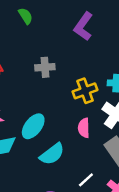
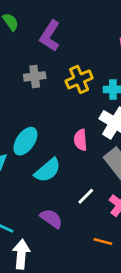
purple L-shape: (83, 26) -> (50, 36), moved
yellow cross: (85, 91) -> (79, 79), moved

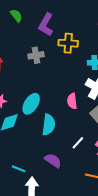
yellow cross: (79, 79) -> (68, 43), moved, turned 30
cyan semicircle: (48, 170) -> (49, 125), turned -40

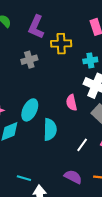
purple semicircle: (53, 160) -> (73, 177), moved

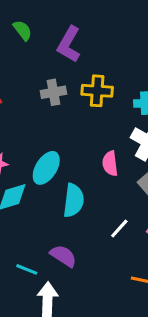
yellow cross: (61, 44) -> (97, 91), moved
purple semicircle: (73, 177) -> (63, 256), moved

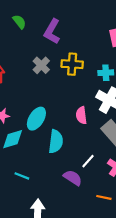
gray cross: (53, 92) -> (41, 65), turned -35
purple semicircle: (63, 256) -> (73, 178), moved
cyan line: (27, 269) -> (22, 176), moved

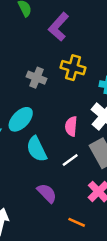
gray cross: (41, 65) -> (37, 78), moved, turned -35
cyan semicircle: (56, 141) -> (37, 149), turned 135
white line: (88, 161) -> (70, 160), moved

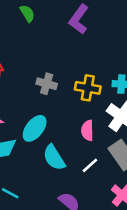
purple L-shape: (59, 27) -> (79, 19), moved
yellow cross: (73, 68) -> (88, 88), moved

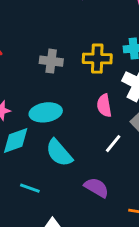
cyan ellipse: (35, 128) -> (46, 112), turned 52
cyan semicircle: (54, 158) -> (59, 153), moved

